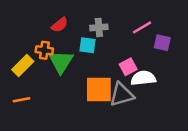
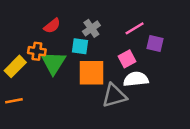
gray cross: (99, 27) -> (91, 28), turned -30
pink square: (128, 67) -> (127, 59), moved
orange square: (99, 90) -> (91, 73), moved

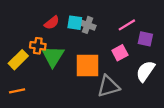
gray cross: (91, 28) -> (88, 25), turned -35
cyan square: (80, 46) -> (75, 23), moved
white semicircle: (136, 79) -> (145, 71), moved, turned -50

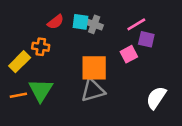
purple square: (145, 39) -> (146, 39), moved
green triangle: (53, 56) -> (41, 90), moved
white semicircle: (145, 71) -> (156, 98), moved
gray triangle: (108, 86) -> (93, 90), moved

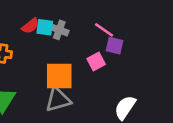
red semicircle: (56, 22) -> (30, 26), moved
pink line: (136, 24) -> (104, 30), turned 66

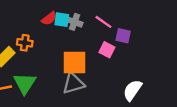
pink line: (104, 30) -> (103, 22), moved
pink square: (96, 61) -> (107, 50), turned -35

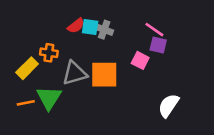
pink line: (103, 22) -> (154, 30), moved
gray triangle: (73, 83) -> (75, 73), moved

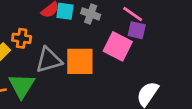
gray cross: (104, 30) -> (91, 14), moved
pink square: (140, 60) -> (118, 46), size x1.5

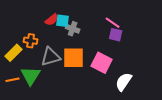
gray cross: (91, 14) -> (73, 29), moved
pink square: (118, 46) -> (102, 63), moved

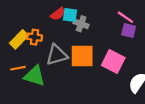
yellow rectangle: (14, 53) -> (19, 39), moved
green triangle: (31, 76) -> (35, 76), turned -45
orange line: (13, 80) -> (18, 68), moved

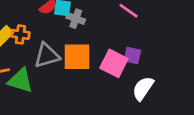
purple square: (129, 31) -> (132, 55), moved

